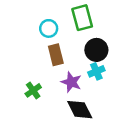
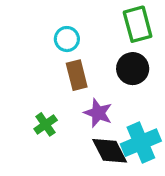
green rectangle: (82, 18) -> (138, 24), moved
cyan cross: (96, 71) -> (141, 143), moved, size x1.6

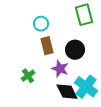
black circle: (133, 69) -> (75, 50), moved
cyan cross: (141, 143) -> (86, 87), turned -30

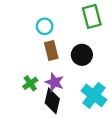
purple star: (60, 69) -> (54, 82), moved
black diamond: (67, 92) -> (52, 101), moved, turned 40

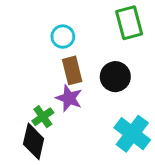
purple star: (54, 82) -> (69, 98), moved
black diamond: (52, 101) -> (34, 141), moved

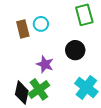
brown rectangle: (72, 70) -> (23, 29), moved
green cross: (43, 117) -> (39, 89), moved, size x1.5

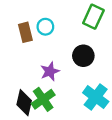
green rectangle: (84, 15) -> (93, 17), turned 40
purple star: (45, 64) -> (50, 71), turned 30

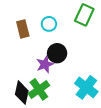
cyan circle: (45, 27) -> (49, 24), moved
black circle: (83, 56) -> (57, 53), moved

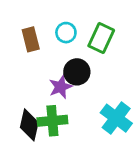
green rectangle: (84, 15) -> (101, 38), moved
green cross: (39, 89) -> (52, 121), turned 30

